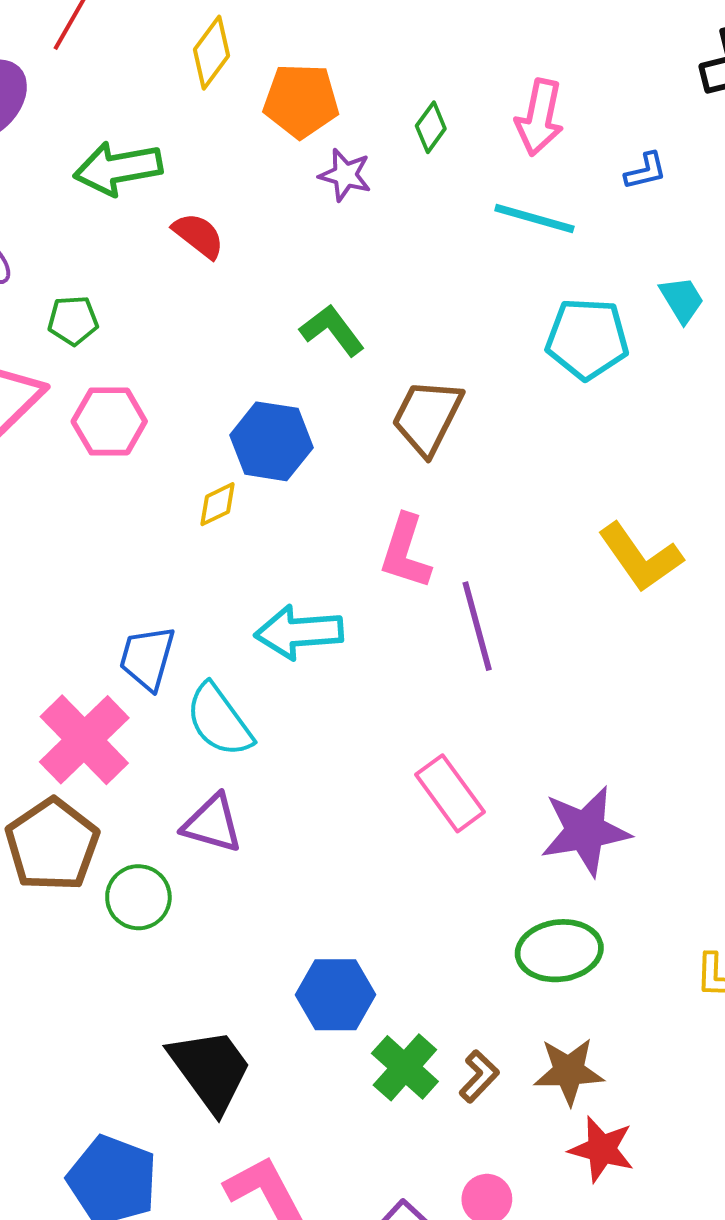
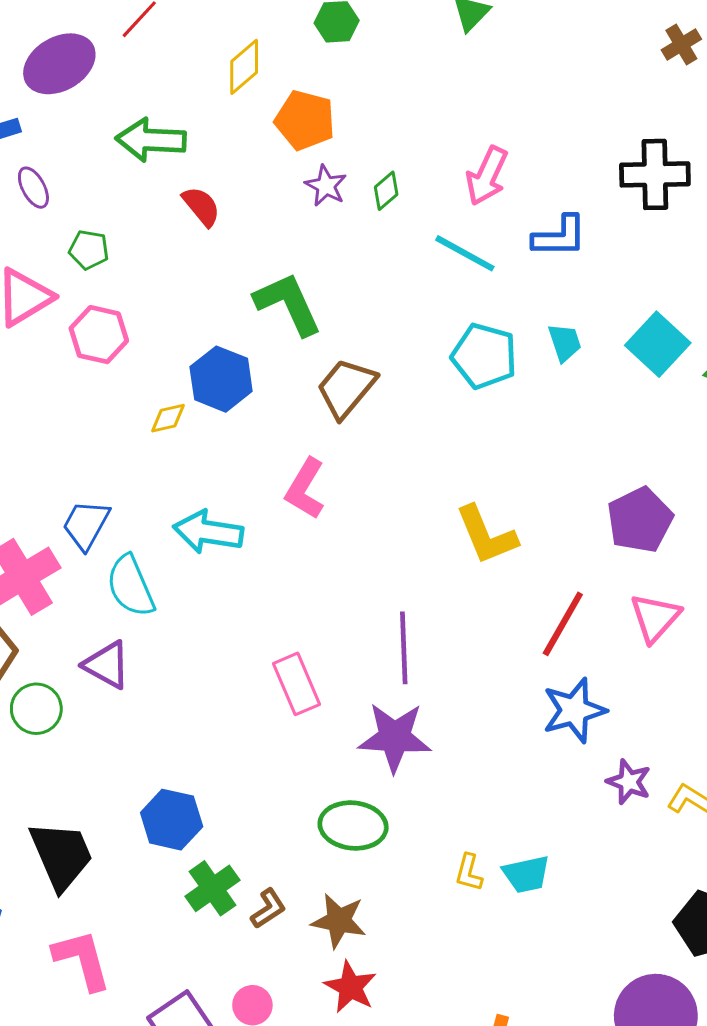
green diamond: (431, 127) -> (386, 191), moved
blue L-shape: (646, 171) -> (560, 236), size x1.6
green L-shape: (332, 330) -> (288, 304), size x1.4
purple line: (477, 626) -> (404, 648), moved

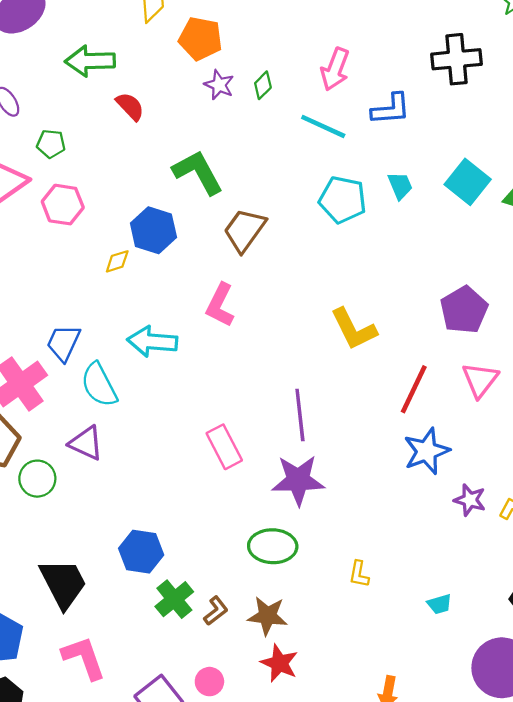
cyan trapezoid: (526, 874) -> (440, 604), moved, size x0.7

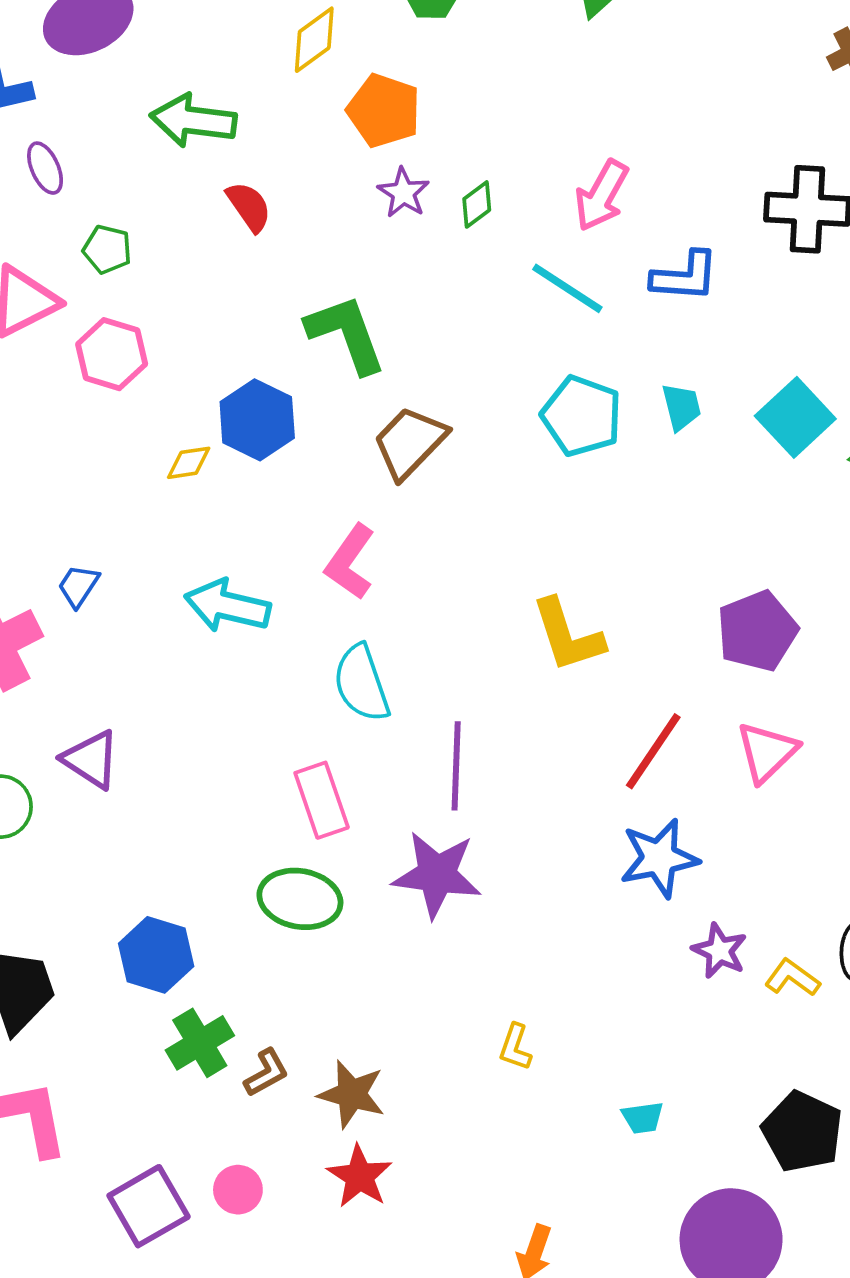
blue trapezoid: (64, 343) -> (78, 586), size x0.7
cyan semicircle: (99, 385) -> (361, 683), moved
green ellipse: (273, 546) -> (300, 899), moved

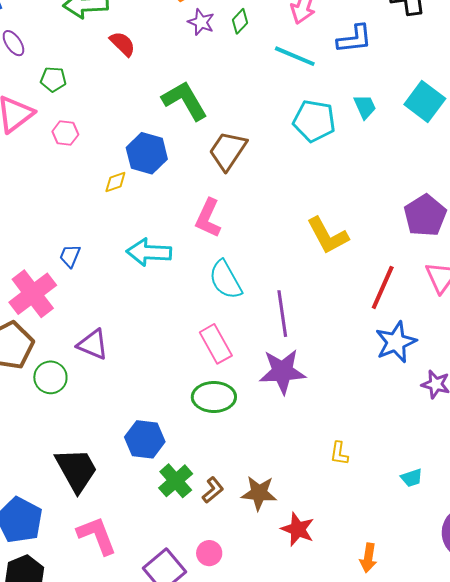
pink hexagon: (112, 354) -> (65, 133), size x0.7
red star: (360, 1176) -> (298, 529), moved

